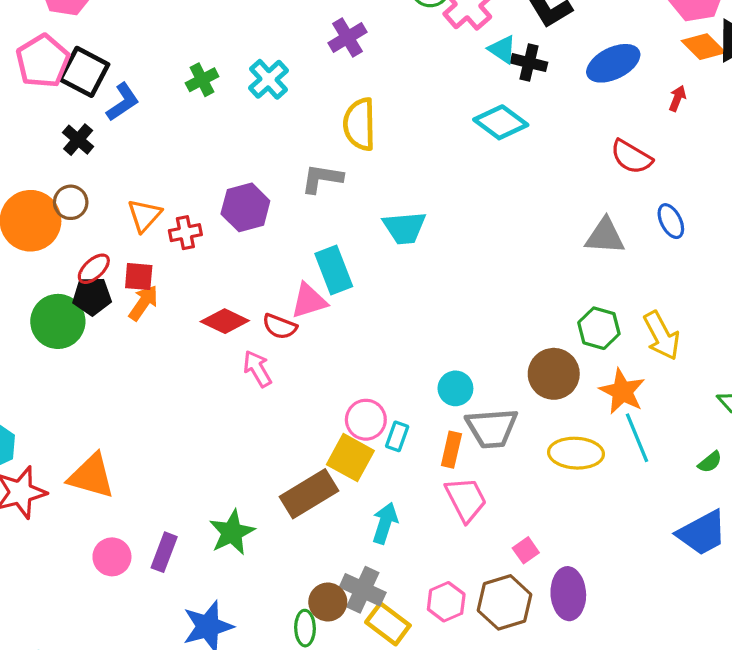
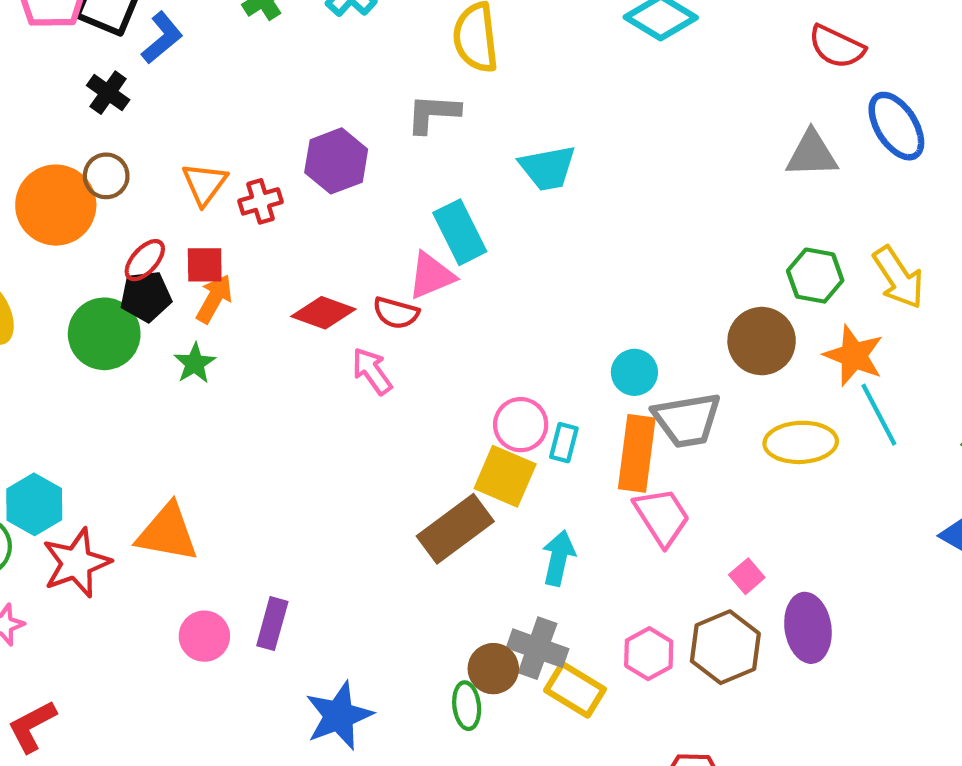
blue ellipse: (671, 221) -> (896, 126), size x1.5
orange rectangle: (451, 450) -> (637, 453), size x1.6
green star: (232, 532) -> (195, 363), moved, size x0.7

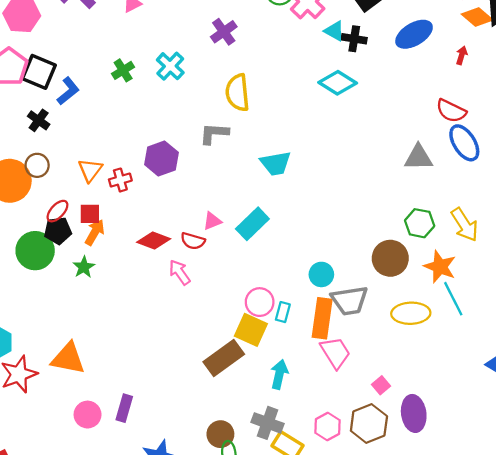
red semicircle: (837, 47) -> (451, 111), moved
cyan rectangle: (460, 232) -> (252, 224), moved, turned 72
pink triangle: (431, 276) -> (212, 221), size x0.7
brown circle: (493, 669) -> (220, 434), moved

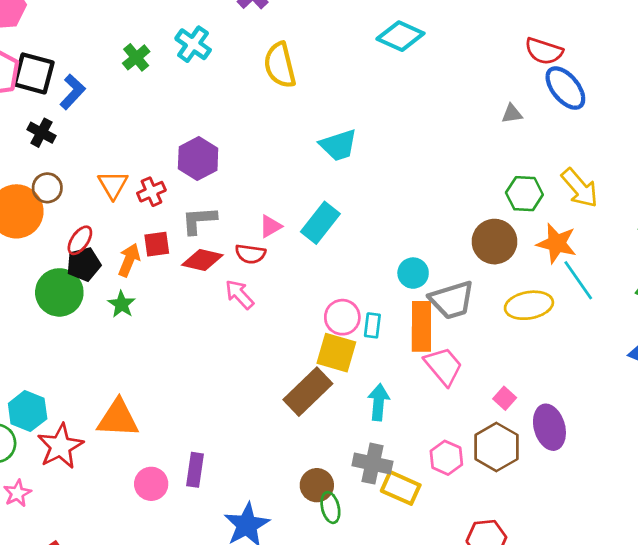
gray L-shape: (214, 133) -> (199, 220), moved
gray triangle: (418, 157) -> (512, 114), size x0.6
red square: (90, 214) -> (157, 244), moved

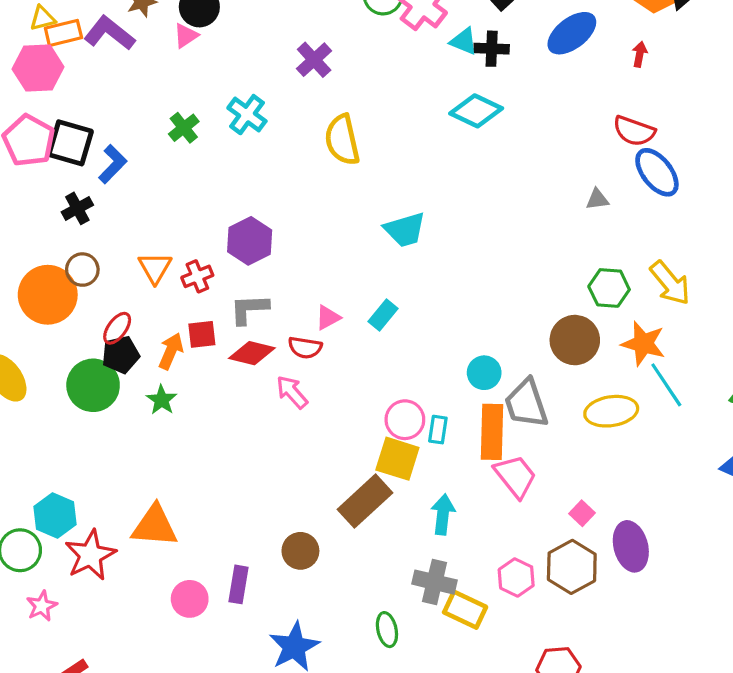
black cross: (41, 133) -> (77, 208), turned 32
cyan rectangle: (320, 223) -> (383, 315), size x0.7
gray trapezoid: (452, 300) -> (526, 404), turned 87
brown circle: (317, 485) -> (300, 551), moved

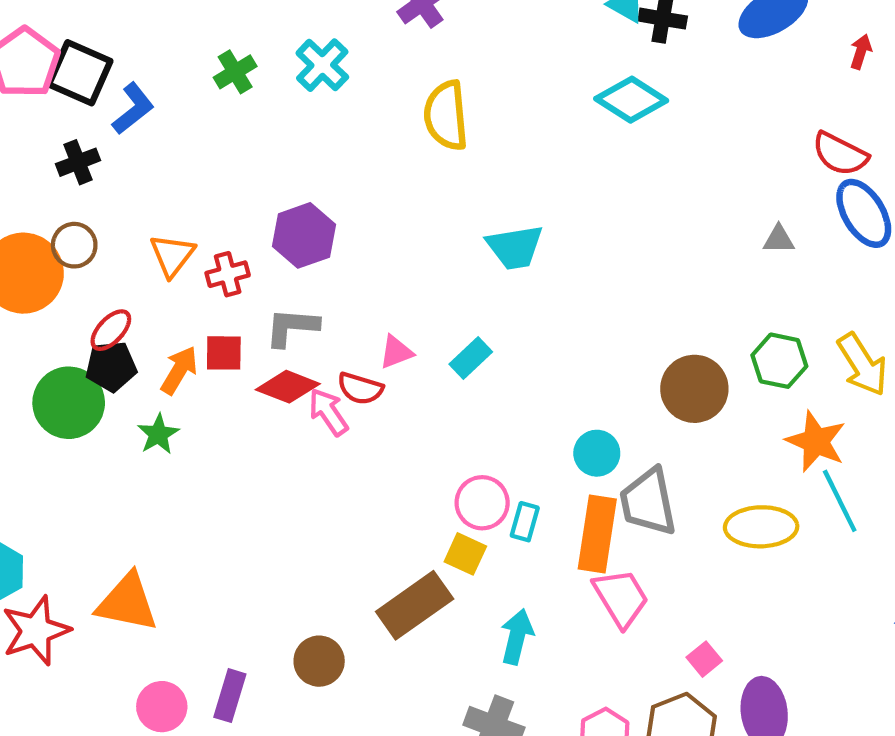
brown circle: (575, 340) -> (694, 389), moved
pink arrow: (292, 392) -> (328, 412), moved
yellow square: (397, 459) -> (465, 554), size x0.7

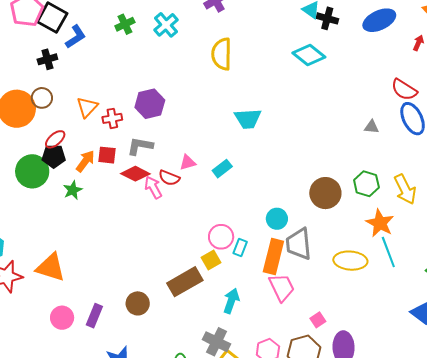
yellow square: (465, 554) -> (211, 260), turned 30

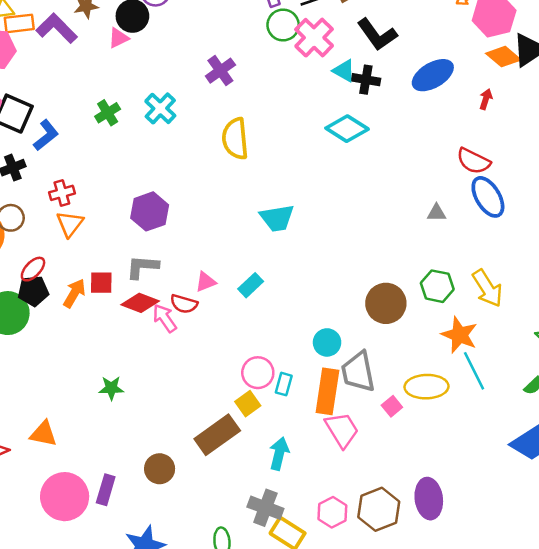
red cross: (112, 118) -> (62, 193), moved
green star: (73, 190) -> (111, 388), moved, turned 30
orange triangle: (51, 267) -> (43, 434), size x0.7
pink circle: (62, 318) -> (65, 497), size x1.6
pink square: (318, 320) -> (392, 406), moved

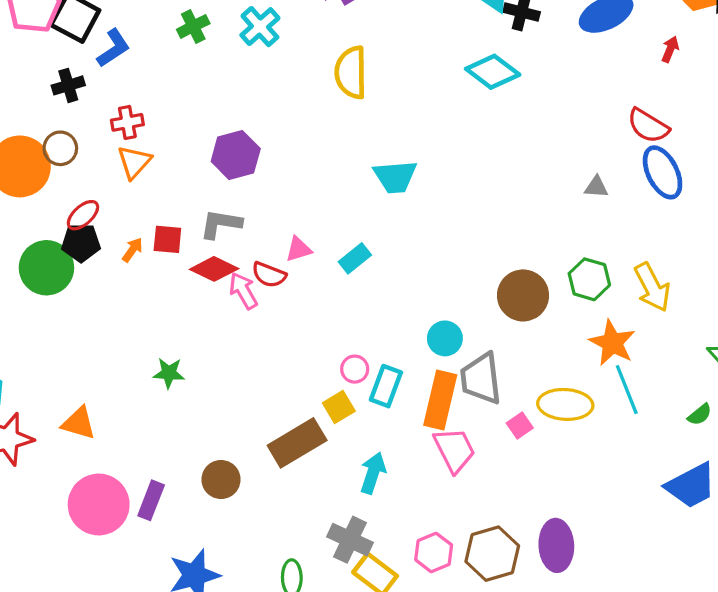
orange arrow: (74, 293) -> (132, 250), size x0.7
pink circle: (258, 373) -> (355, 369), size x0.7
cyan rectangle: (284, 384) -> (386, 386), size x1.4

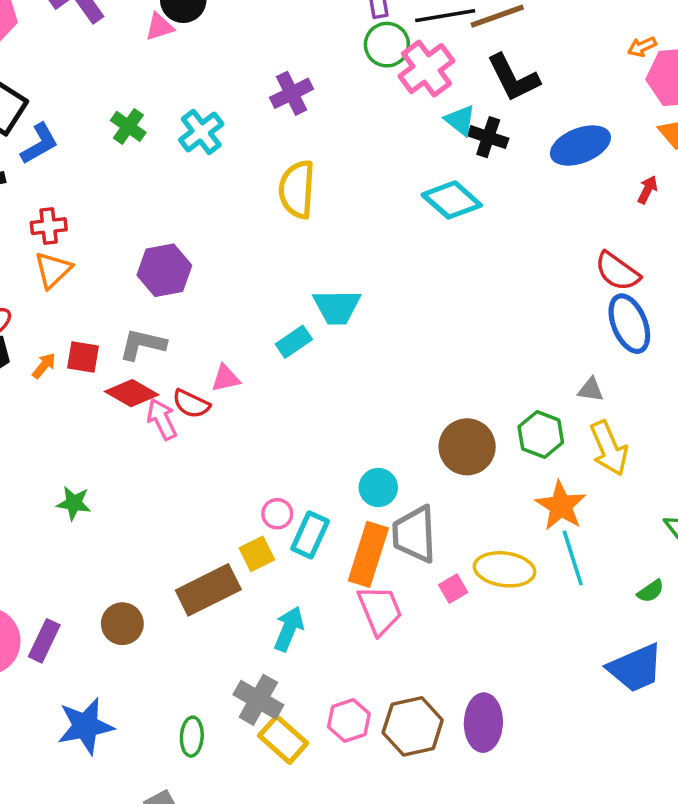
green cross: (193, 26) -> (128, 126), turned -32
gray triangle: (596, 187) -> (591, 390), moved
cyan rectangle: (355, 258) -> (294, 342), moved

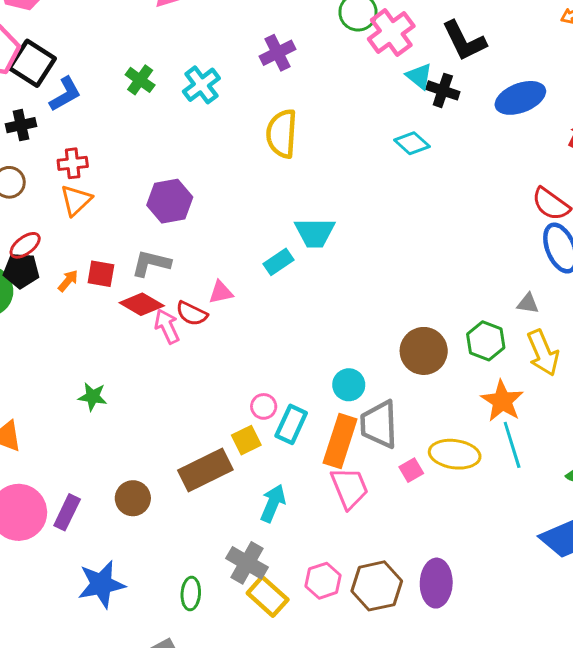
cyan diamond: (452, 200) -> (412, 143), size x0.7

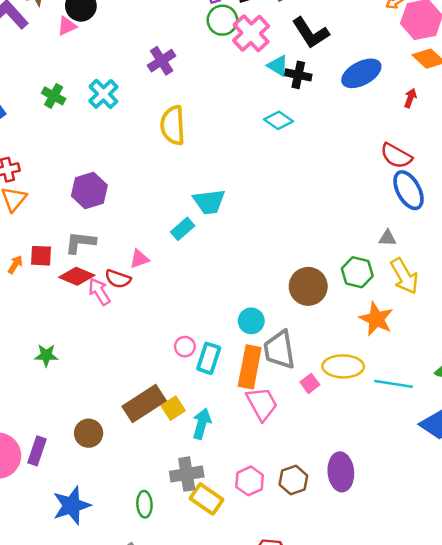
yellow square: (246, 440) -> (173, 408), moved
cyan line: (512, 445) -> (394, 384), moved, turned -57
gray cross: (247, 563) -> (187, 474), turned -32
brown hexagon: (377, 586) -> (293, 480), size x0.7

